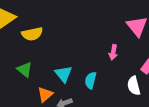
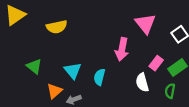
yellow semicircle: (32, 34) -> (57, 27), moved
pink arrow: (113, 52) -> (122, 49), size x1.5

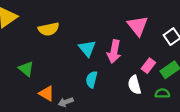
cyan triangle: (73, 71) -> (87, 48), moved
orange triangle: (55, 91) -> (46, 93), turned -49
green semicircle: (170, 91) -> (162, 93), turned 80

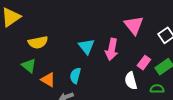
yellow semicircle: (49, 29) -> (38, 42), moved
cyan semicircle: (92, 79) -> (75, 76), moved
orange triangle: (46, 93) -> (48, 80), moved

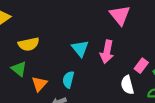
pink triangle: (134, 25) -> (120, 15), moved
orange triangle: (48, 80) -> (39, 84), turned 42

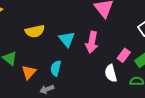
yellow semicircle: (29, 44) -> (35, 31), moved

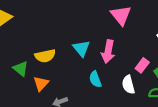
yellow semicircle: (35, 31) -> (45, 56), moved
cyan semicircle: (56, 68) -> (95, 79), moved, turned -35

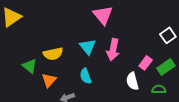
pink triangle: (121, 15) -> (103, 15), moved
cyan semicircle: (95, 79) -> (86, 76), moved

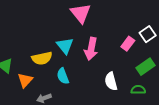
yellow semicircle: (53, 54) -> (42, 58), moved
pink rectangle: (146, 63) -> (128, 44), moved

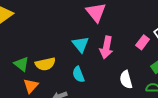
yellow semicircle: (42, 58) -> (45, 64), moved
orange triangle: (25, 80) -> (31, 86), moved

